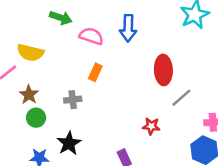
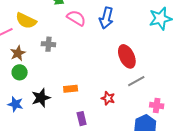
red ellipse: (163, 70) -> (127, 56), turned -35
orange rectangle: (95, 72) -> (71, 89), moved, turned 48
gray cross: (73, 100) -> (48, 44), moved

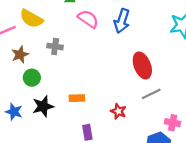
green circle: (20, 72) -> (32, 78), moved

